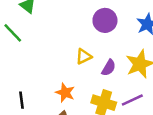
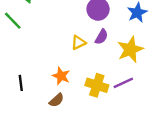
purple semicircle: (109, 68) -> (101, 37), moved

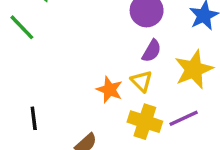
yellow triangle: (78, 43) -> (142, 81), moved, turned -49
orange star: (61, 76) -> (110, 90), moved

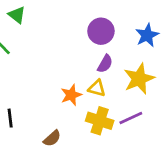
yellow triangle: (142, 81) -> (97, 88), turned -30
orange star: (110, 90) -> (71, 95), turned 30

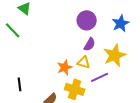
purple line: (131, 118) -> (100, 77), moved
yellow cross: (100, 121) -> (75, 89), moved

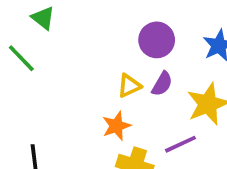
yellow triangle: (84, 62) -> (129, 86), moved, turned -40

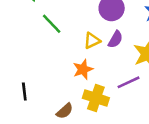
green line: (21, 58) -> (52, 24), moved

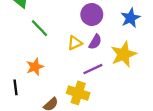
orange star: (83, 69) -> (35, 67), moved
purple line: (128, 82) -> (93, 69), moved

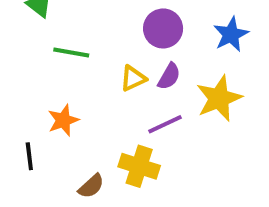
green line: (39, 28) -> (71, 52), turned -36

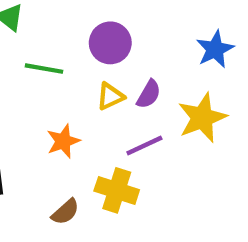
purple circle: (163, 28) -> (110, 43), moved
orange star: (63, 120) -> (63, 141), moved

